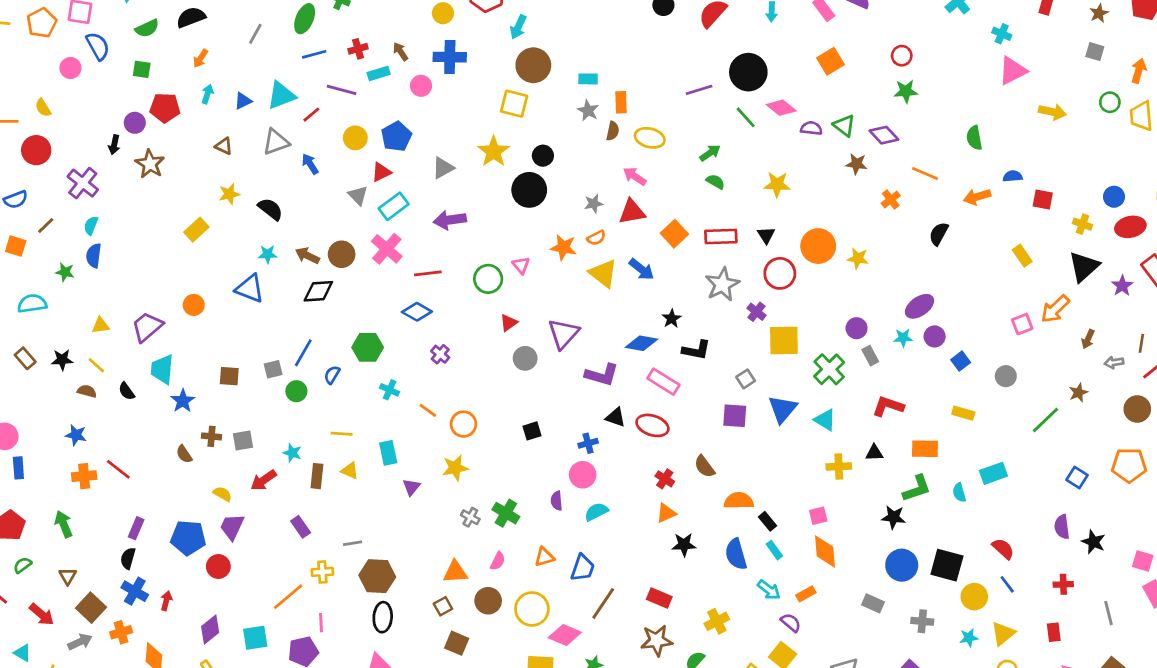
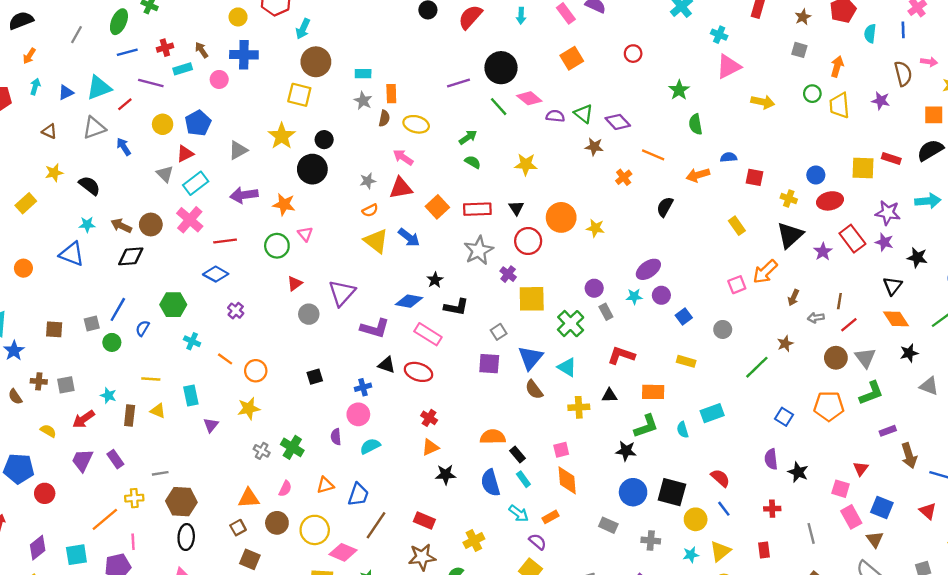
green star: (906, 91) -> (679, 90), moved, turned -30
orange star: (563, 247) -> (284, 204), moved
brown semicircle: (705, 467) -> (534, 390), moved
purple trapezoid: (232, 527) -> (82, 460), moved

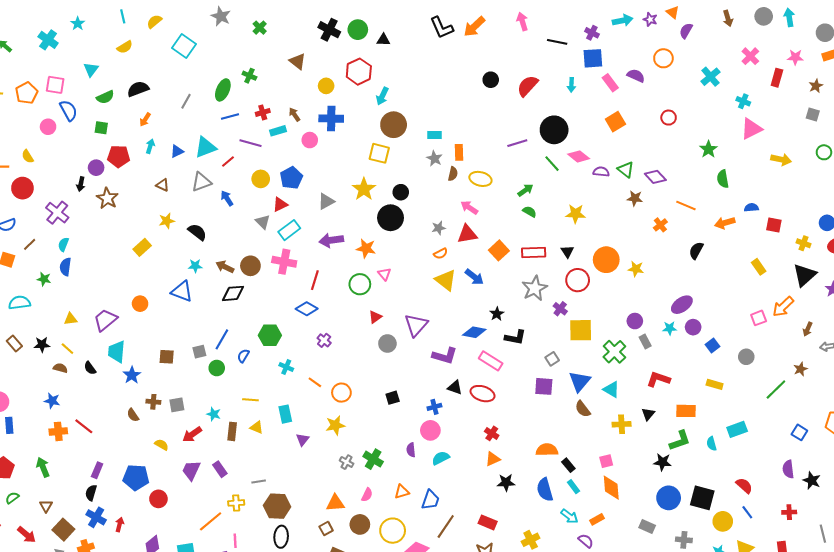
pink cross: (190, 220) -> (284, 262), turned -30
red line: (225, 241) -> (315, 280), turned -66
black triangle: (609, 395) -> (648, 414), turned -48

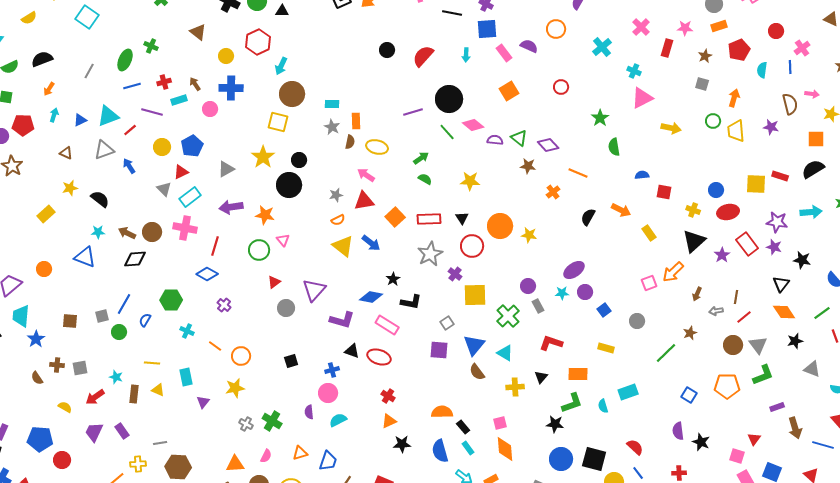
orange arrow: (725, 223) -> (621, 210), moved, turned -138

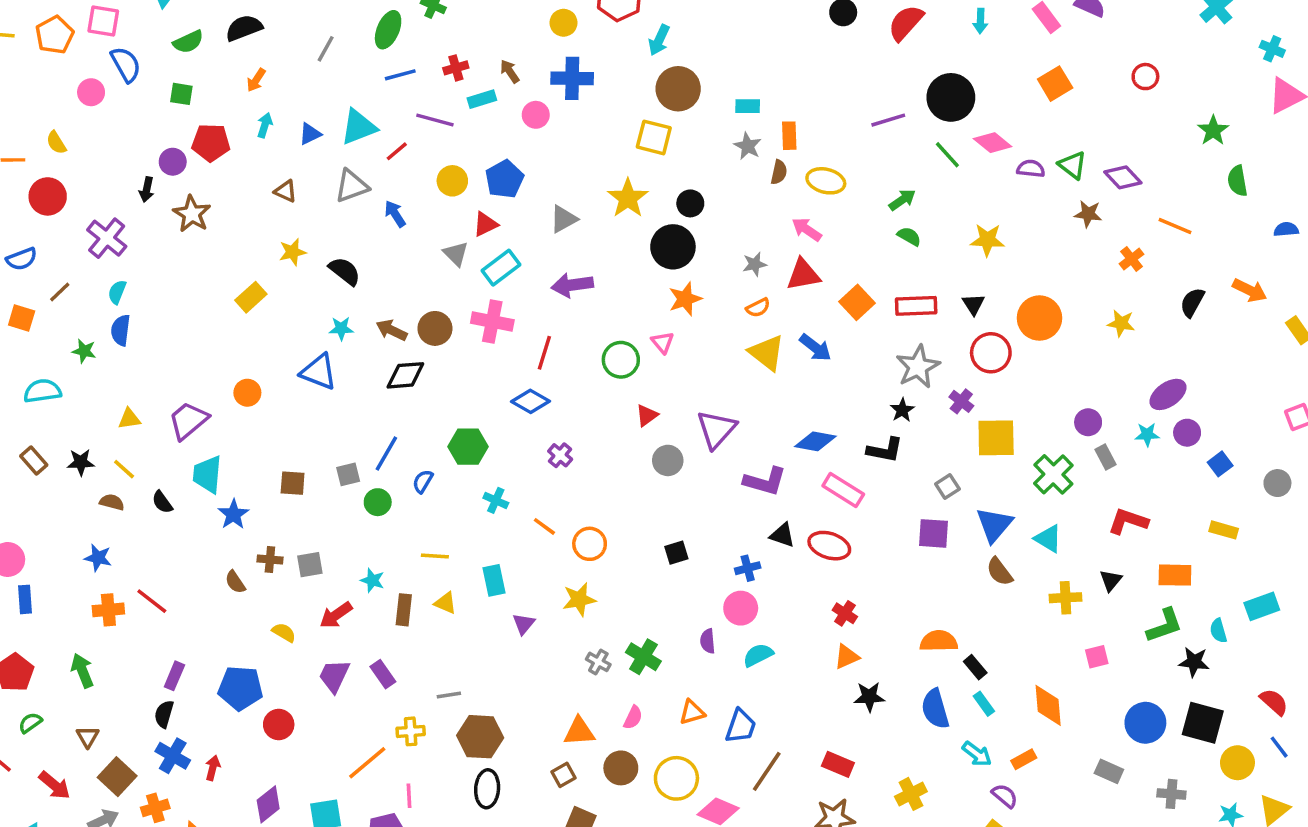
orange star: (265, 215) -> (685, 299), moved, turned -30
yellow star: (529, 235) -> (1121, 323), moved
black star: (393, 279) -> (902, 410), moved
pink square: (500, 423) -> (1097, 657), moved
black star: (555, 424) -> (1194, 662), moved

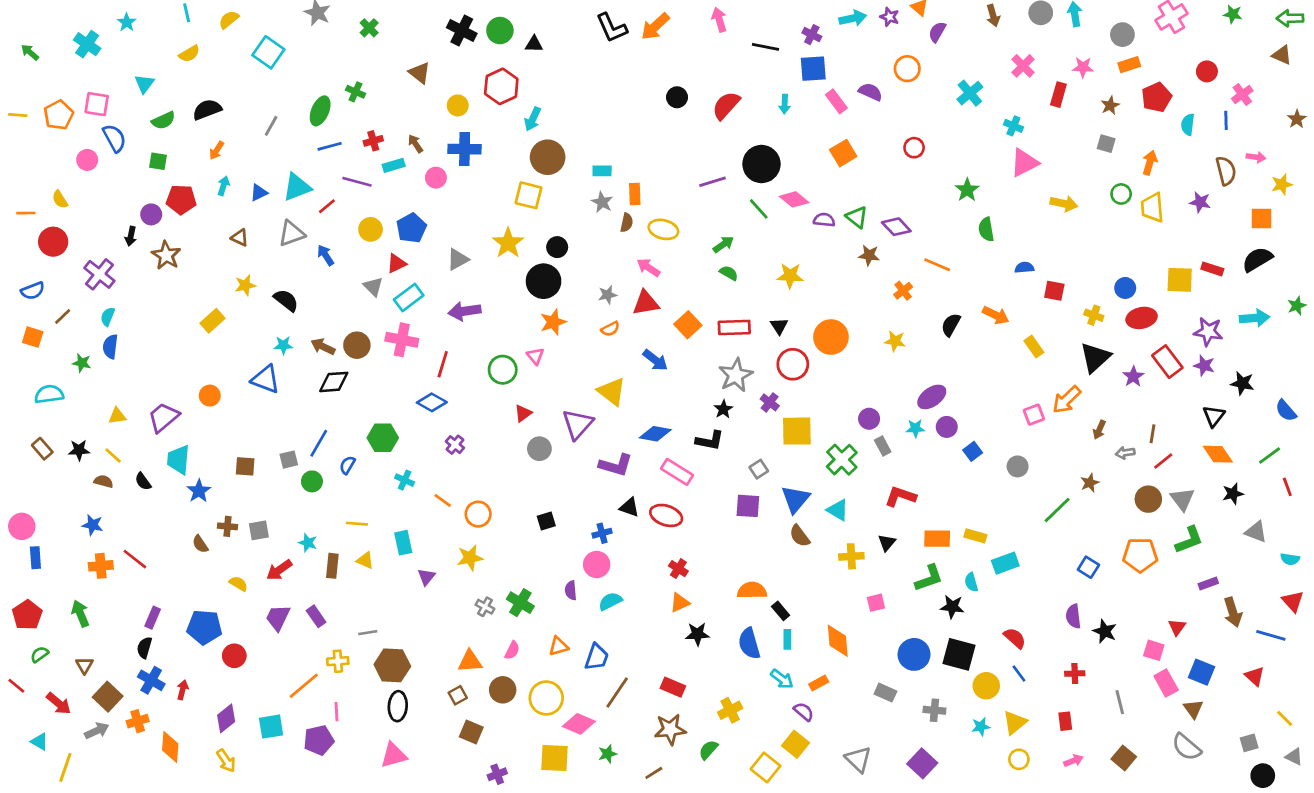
yellow triangle: (767, 353) -> (612, 392), moved
yellow rectangle: (1224, 530) -> (975, 536), moved
cyan rectangle: (984, 704) -> (787, 639), turned 36

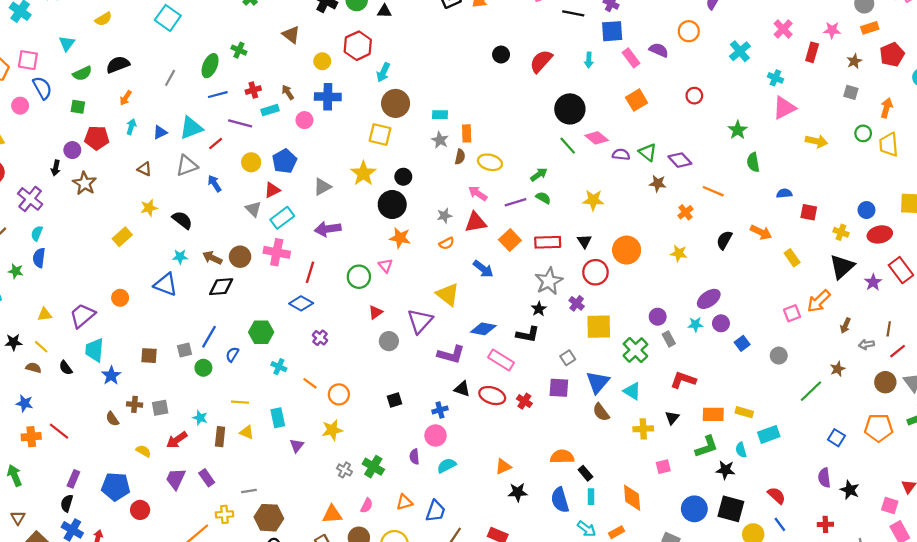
purple line: (712, 182) -> (515, 202), moved
orange star: (553, 322) -> (400, 238), turned 30
red cross: (678, 569) -> (524, 401), moved

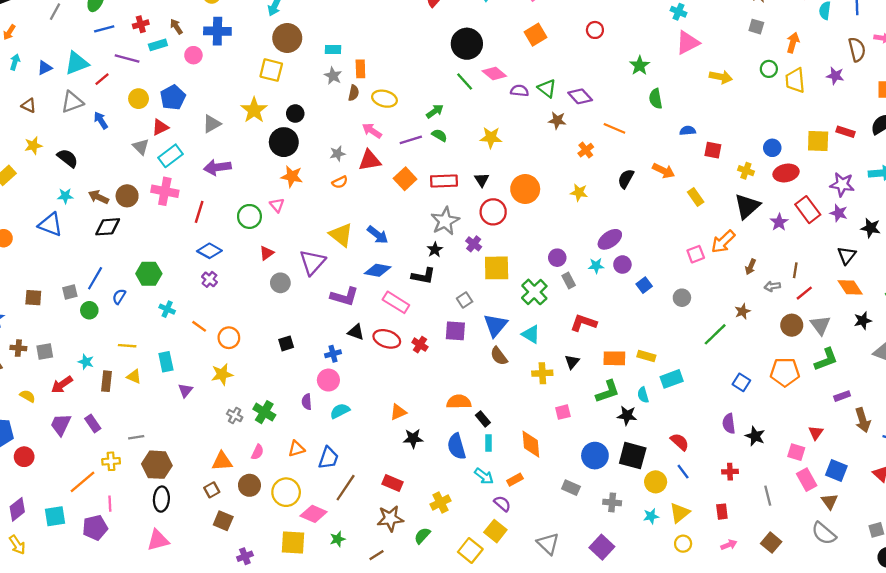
blue arrow: (483, 269) -> (378, 235), moved
blue diamond: (301, 303) -> (209, 251), moved

